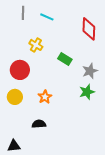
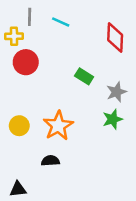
yellow cross: (36, 45) -> (14, 36), moved, turned -32
red circle: (20, 70) -> (26, 62), moved
orange star: (45, 97) -> (58, 126), size x1.6

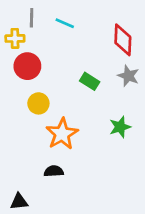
gray star: (116, 92) -> (128, 76), moved, turned -30
yellow circle: (19, 126) -> (38, 103), moved

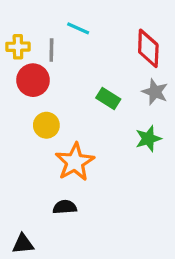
gray line: (32, 18) -> (51, 50), moved
green star: (120, 127) -> (148, 139), moved

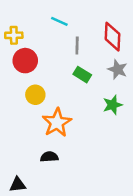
gray line: (51, 50) -> (77, 45), moved

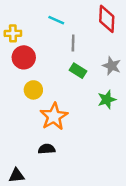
red diamond: (113, 37) -> (107, 19), moved

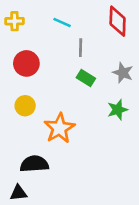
yellow cross: (13, 33) -> (14, 21), moved
yellow circle: (33, 90) -> (25, 106), moved
black semicircle: (47, 149) -> (34, 164), moved, size x1.5

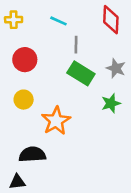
green rectangle: (86, 78) -> (81, 73), size x1.5

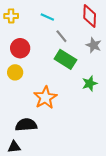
gray line: (76, 45) -> (61, 36), turned -40
gray star: (116, 68) -> (94, 45), moved
yellow circle: (24, 100) -> (15, 72), moved

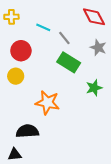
red diamond: (90, 16) -> (94, 17), turned -30
cyan line: (47, 17) -> (43, 27), moved
orange star: (45, 98) -> (47, 103), turned -30

